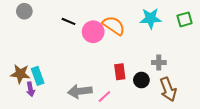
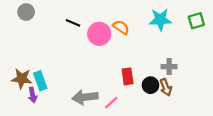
orange semicircle: (114, 26) -> (121, 27), size x0.7
brown arrow: (168, 89) -> (166, 87), moved, size x0.7

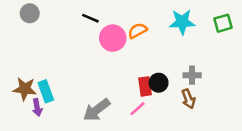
black line: (73, 23) -> (90, 18), moved
orange semicircle: (121, 27) -> (138, 31), turned -63
black circle: (151, 85) -> (159, 83), moved
gray arrow: (85, 97) -> (97, 110), turned -30
pink line: (111, 103) -> (138, 109), moved

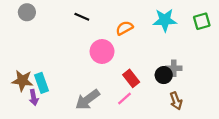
pink circle: (113, 38) -> (102, 51), moved
black circle: (159, 83) -> (164, 75), moved
red rectangle: (145, 86) -> (131, 78), turned -30
brown arrow: (188, 99) -> (176, 101), moved

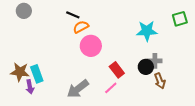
cyan star: (165, 20) -> (147, 31), moved
orange semicircle: (124, 28) -> (81, 27), moved
brown arrow: (176, 101) -> (160, 81), moved

